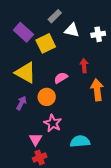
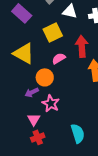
yellow square: (46, 43) -> (53, 32), moved
red arrow: (84, 66) -> (82, 46), size x1.5
purple arrow: (21, 103) -> (32, 92), moved, turned -144
cyan semicircle: (80, 141) -> (78, 133), moved, turned 78

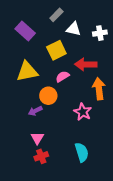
red arrow: (82, 46) -> (86, 64), turned -85
yellow triangle: (24, 53) -> (27, 71), turned -40
pink star: (51, 103) -> (83, 112), moved

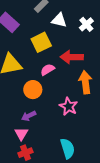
white cross: (100, 33) -> (86, 24), turned -32
purple arrow: (35, 111) -> (29, 116), moved

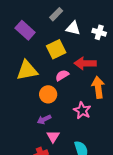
white cross: (86, 24) -> (99, 32), turned -32
pink triangle: (21, 134) -> (53, 136), moved

